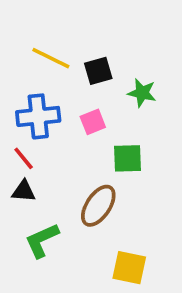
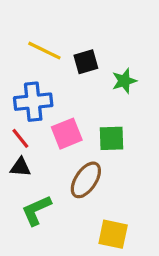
green star: (142, 93) -> (124, 81), turned -30
pink square: (93, 122) -> (67, 134), moved, size x1.4

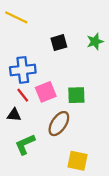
yellow line: (44, 51) -> (16, 17), moved
green star: (124, 81) -> (95, 42), moved
red line: (20, 138) -> (23, 95), moved

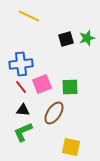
yellow line: (16, 17) -> (29, 16), moved
black square: (59, 43) -> (66, 39), moved
black triangle: (14, 115) -> (23, 110), moved

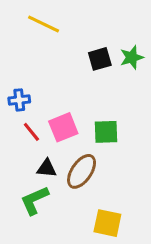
blue cross: (21, 64) -> (19, 100), moved, size x0.6
black triangle: (23, 110) -> (47, 168), moved

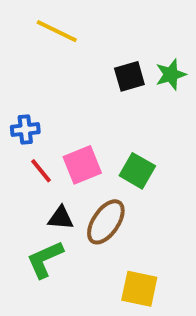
green square: (106, 132) -> (137, 171), turned 32

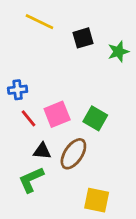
black square: (129, 76) -> (83, 38), moved

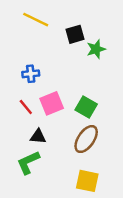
green star: (118, 52) -> (96, 49), moved
blue cross: (18, 90) -> (31, 74), moved
brown ellipse: (73, 154) -> (86, 139), moved

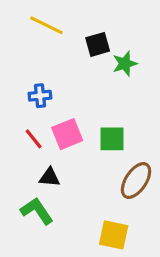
green square: (86, 107) -> (112, 139), turned -30
brown ellipse: (86, 139) -> (136, 181), moved
green L-shape: (28, 162) -> (37, 211), turned 80

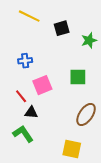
green star: (125, 64) -> (89, 40), moved
red line: (34, 139) -> (21, 96), moved
green square: (112, 139) -> (78, 77), moved

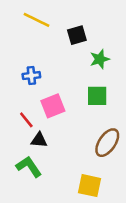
green star: (89, 40) -> (100, 59), moved

